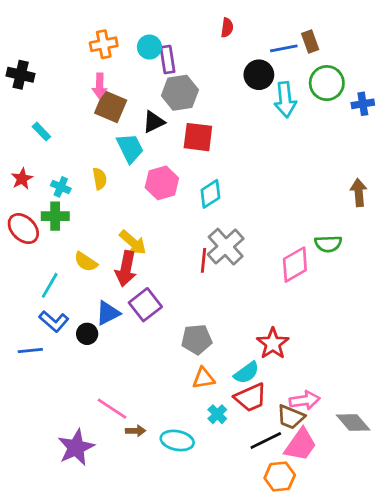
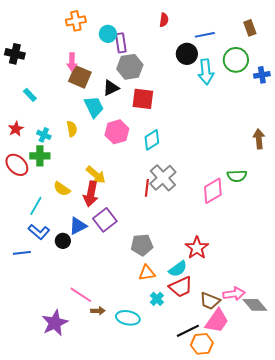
brown rectangle: (310, 41) -> (250, 28), moved
orange cross: (104, 44) -> (76, 21), moved
pink arrow: (305, 400) -> (234, 294), moved
black line: (266, 441) -> (188, 331), moved

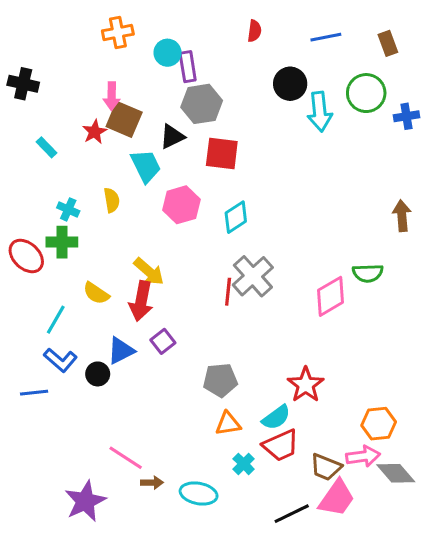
blue line: (205, 35) -> (326, 37), moved
red star: (16, 129) -> (95, 132), moved
purple square: (105, 220) -> (163, 341), size x0.7
orange hexagon: (202, 344) -> (379, 424), moved

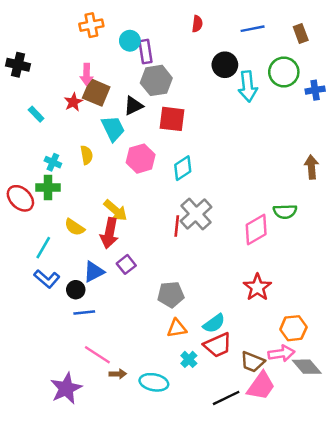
red star: (306, 385) -> (257, 287), moved
blue line: (34, 393) -> (84, 313), moved

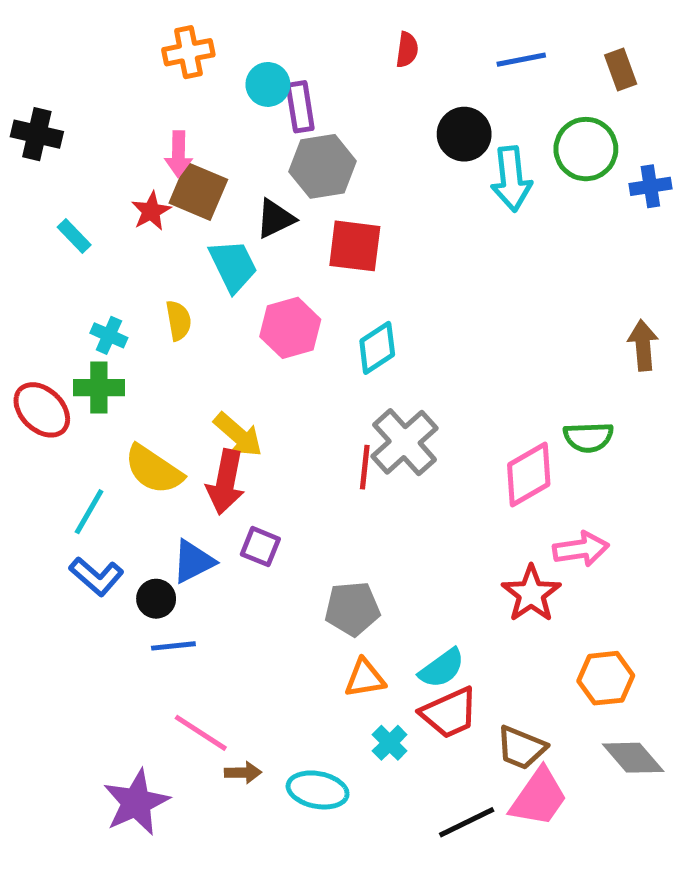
yellow semicircle: (75, 227) -> (154, 470), size x1.4
purple square: (126, 264) -> (260, 547), turned -30
pink arrow: (281, 353) -> (581, 549), moved

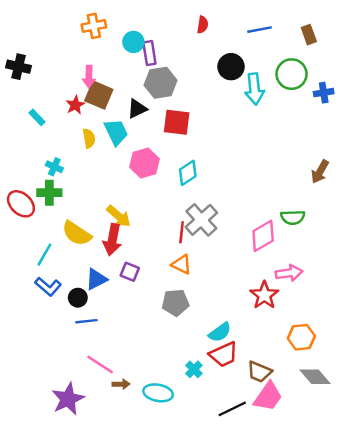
yellow semicircle: (178, 320) -> (89, 138), moved
brown arrow: (643, 345) -> (320, 172), turned -145
orange triangle: (365, 678) -> (182, 264), moved, turned 35

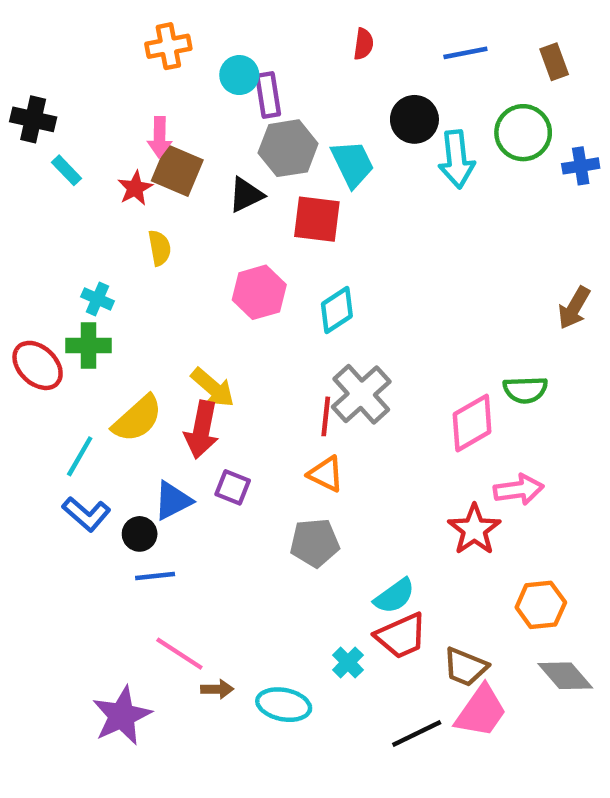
cyan rectangle: (37, 117) -> (66, 170), moved
cyan trapezoid: (116, 132) -> (352, 164), moved
yellow semicircle: (77, 233) -> (137, 419), turned -76

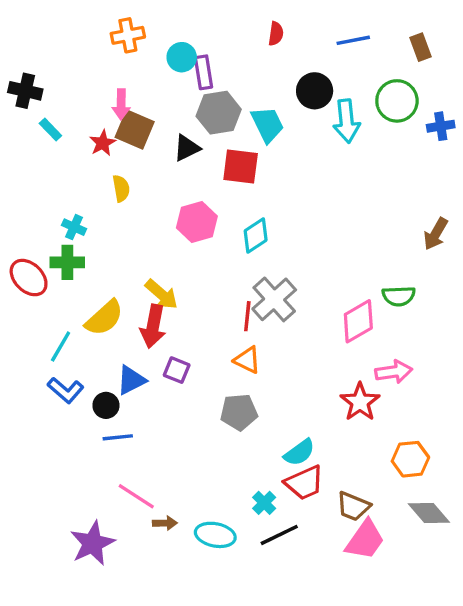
black line: (417, 733) -> (279, 535), moved

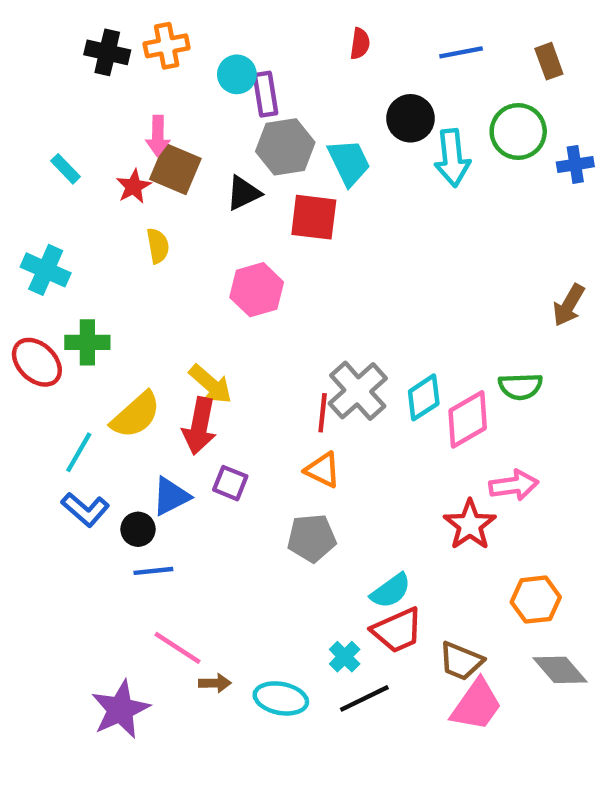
black cross: (25, 91) -> (107, 52), moved
cyan cross: (74, 227) -> (46, 270), moved, size x1.5
cyan diamond: (256, 235) -> (424, 397), moved

